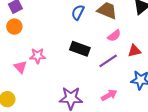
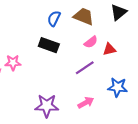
black rectangle: (80, 49) -> (49, 45), moved
red triangle: (134, 51) -> (109, 49), moved

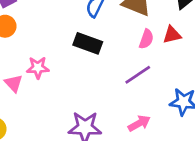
pink semicircle: (91, 42) -> (146, 39), turned -32
red triangle: (109, 49) -> (172, 35), moved

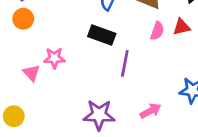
purple line: (138, 75) -> (125, 63), moved, turned -45

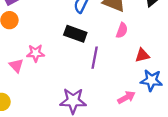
red triangle: (182, 27) -> (142, 55), moved
pink arrow: (150, 111) -> (126, 97), moved

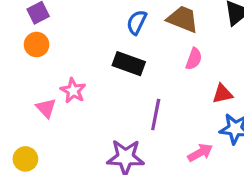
pink star: (36, 53) -> (73, 91), turned 30
purple line: (95, 58) -> (156, 114), moved

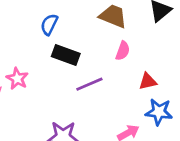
blue semicircle: (137, 22) -> (49, 24), moved
purple line: (156, 114) -> (89, 84), moved, turned 56

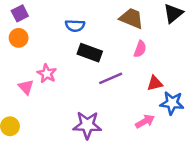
blue semicircle: (49, 24) -> (75, 26), turned -114
red triangle: (148, 81) -> (155, 83), moved

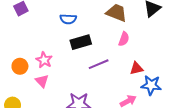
orange circle: (19, 38) -> (20, 66), moved
black rectangle: (90, 53) -> (81, 42), turned -36
pink triangle: (26, 87) -> (42, 81), moved

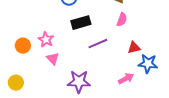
pink triangle: (42, 81) -> (53, 59), moved

